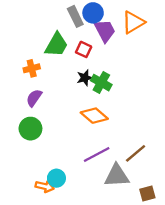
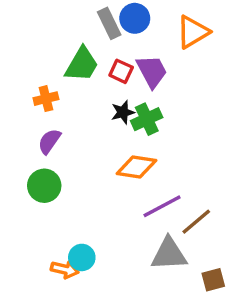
purple trapezoid: (105, 31) -> (152, 71), moved
green cross: (101, 83) -> (147, 119), turned 36
orange diamond: (94, 116) -> (136, 167), turned -32
purple line: (97, 155) -> (162, 206), moved

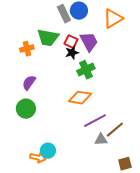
green trapezoid: (82, 64) -> (48, 38), turned 70
orange cross: (46, 99) -> (27, 49), moved
black star: (123, 112) -> (72, 53), moved
gray triangle: (169, 254) -> (101, 140), moved, size x0.6

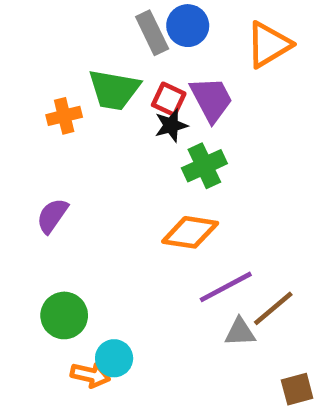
purple semicircle: (29, 83) -> (52, 216), moved
green circle: (26, 109) -> (64, 315), moved

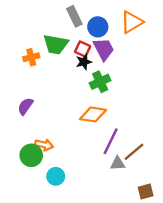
blue circle: (188, 26) -> (98, 27), moved
purple line: (226, 287) -> (111, 141), turned -36
orange arrow: (90, 375) -> (44, 145), moved

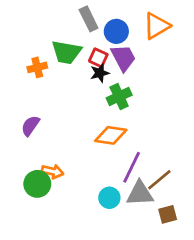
gray triangle: (118, 163) -> (140, 194), size x1.5
cyan circle: (56, 176) -> (109, 198), moved
brown square: (146, 192) -> (168, 214), moved

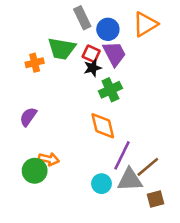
orange diamond: (111, 135) -> (103, 126), turned 68

